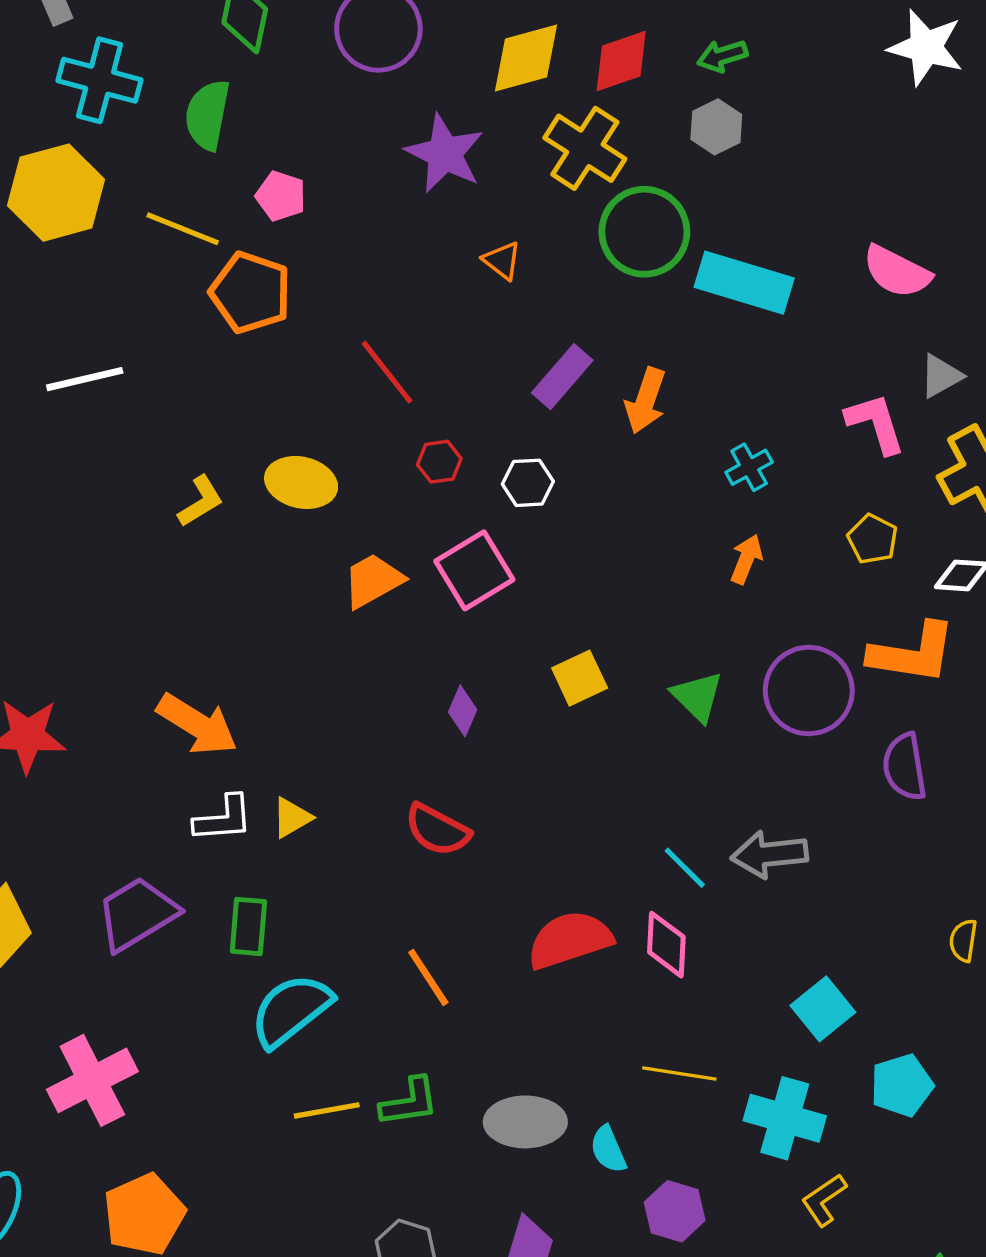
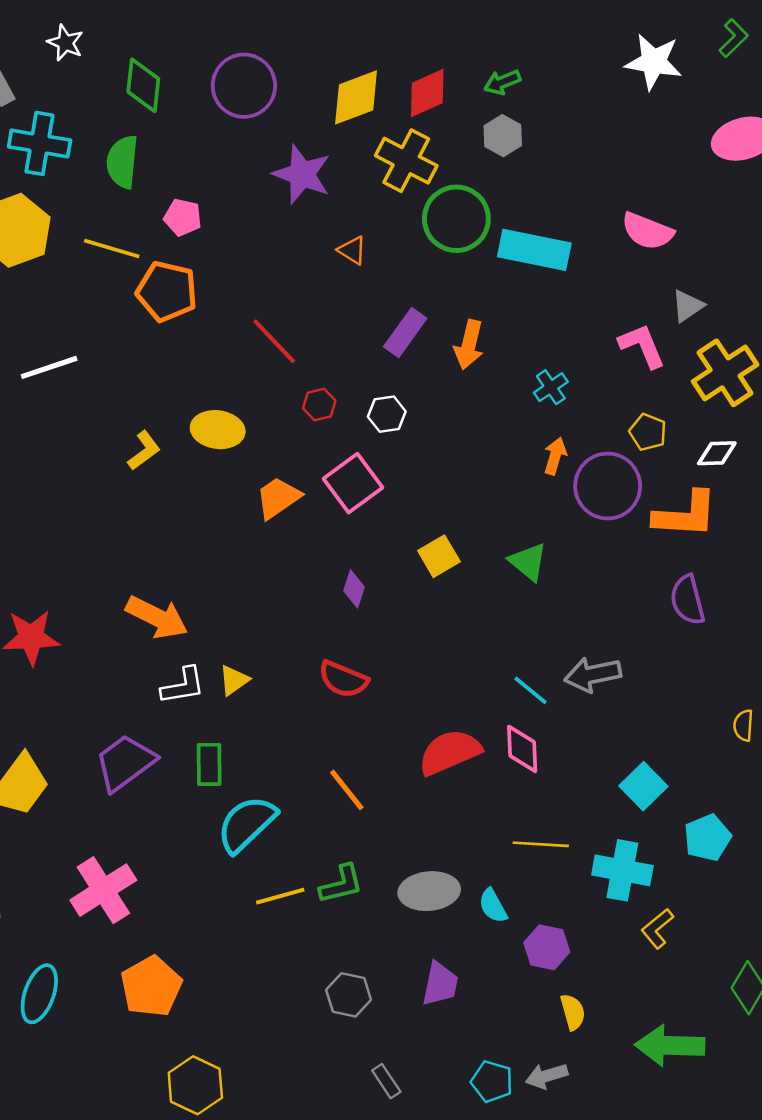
purple circle: (809, 691) -> (608, 486), moved

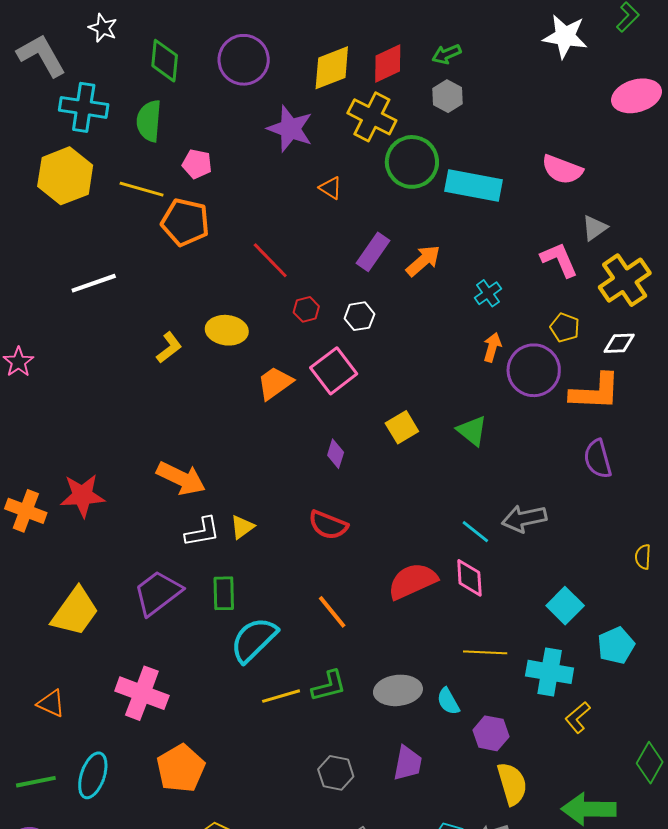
orange arrow: (469, 345) -> (423, 261), turned -144
pink cross: (103, 890) -> (142, 693), turned -36
yellow semicircle: (573, 1012) -> (512, 784), size x1.5

